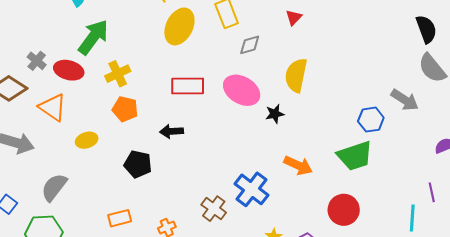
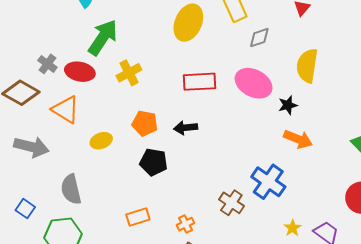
orange pentagon: (125, 109) -> (145, 123), moved
orange arrow: (298, 165) -> (298, 139), moved
gray semicircle: (54, 187) -> (71, 189), turned -48

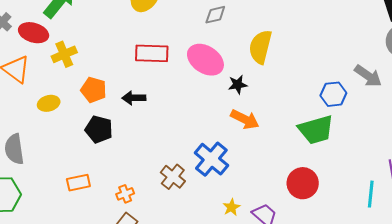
yellow cross: (129, 73) -> (64, 54), moved

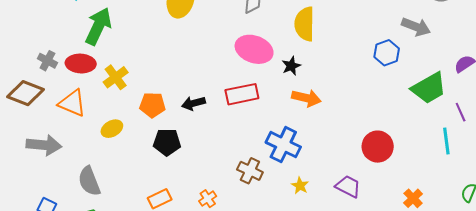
red rectangle: (152, 53) -> (242, 94), moved
green trapezoid: (316, 130) -> (429, 88), moved
yellow star: (231, 207) -> (300, 186), moved

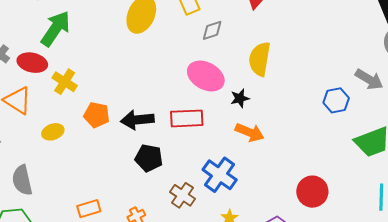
yellow cross: (116, 77) -> (65, 82), turned -30
black arrow: (193, 103) -> (137, 120), size x1.4
black pentagon: (167, 142) -> (149, 158), moved

